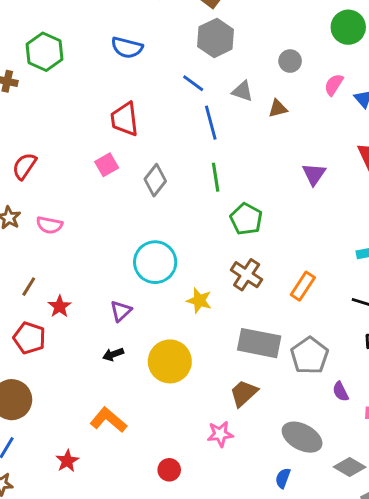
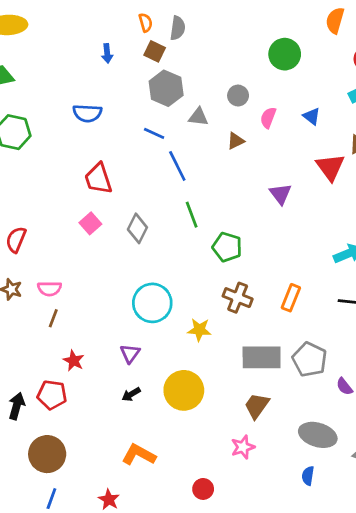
pink semicircle: (334, 85) -> (268, 118), moved
gray triangle: (242, 91) -> (198, 117), moved
brown line: (29, 287) -> (53, 318), moved

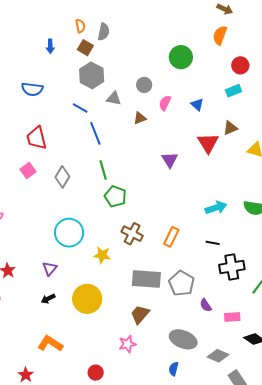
green pentagon: (227, 247) -> (115, 196), moved

